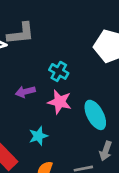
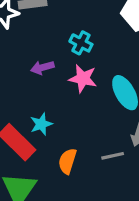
cyan star: (38, 136) -> (41, 124), moved

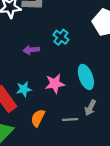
pink star: (83, 78) -> (55, 84), moved, turned -30

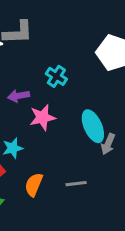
pink star: (55, 84) -> (42, 117), moved
gray arrow: (90, 108) -> (108, 144), moved

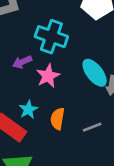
cyan cross: (56, 76) -> (51, 37), size x1.6
orange semicircle: (34, 185) -> (57, 119), moved

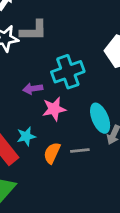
cyan cross: (51, 37) -> (68, 72), turned 36
gray line: (92, 127) -> (80, 151), moved

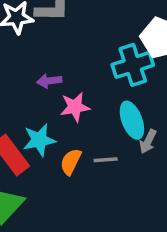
cyan cross: (68, 72) -> (133, 65), moved
cyan star: (26, 136) -> (39, 140), size x1.4

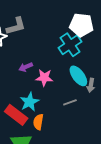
pink star: (75, 107) -> (44, 78), turned 30
orange semicircle: (71, 162) -> (38, 122), moved

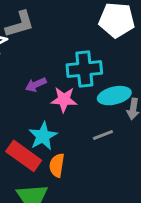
cyan cross: (70, 45) -> (84, 69), moved, turned 30
cyan ellipse: (78, 76) -> (114, 96), turned -65

